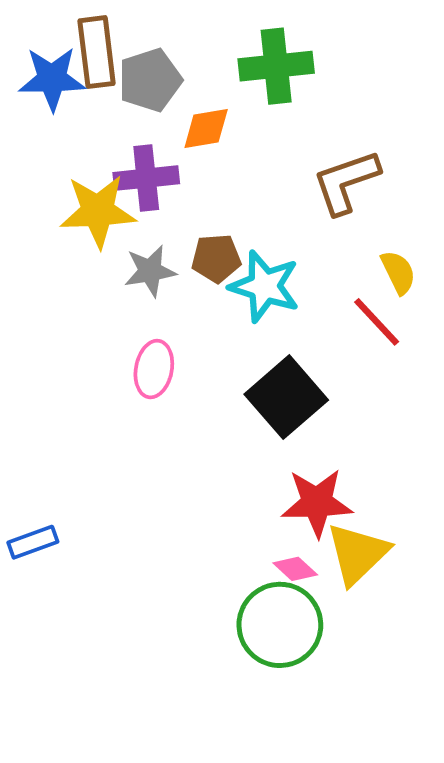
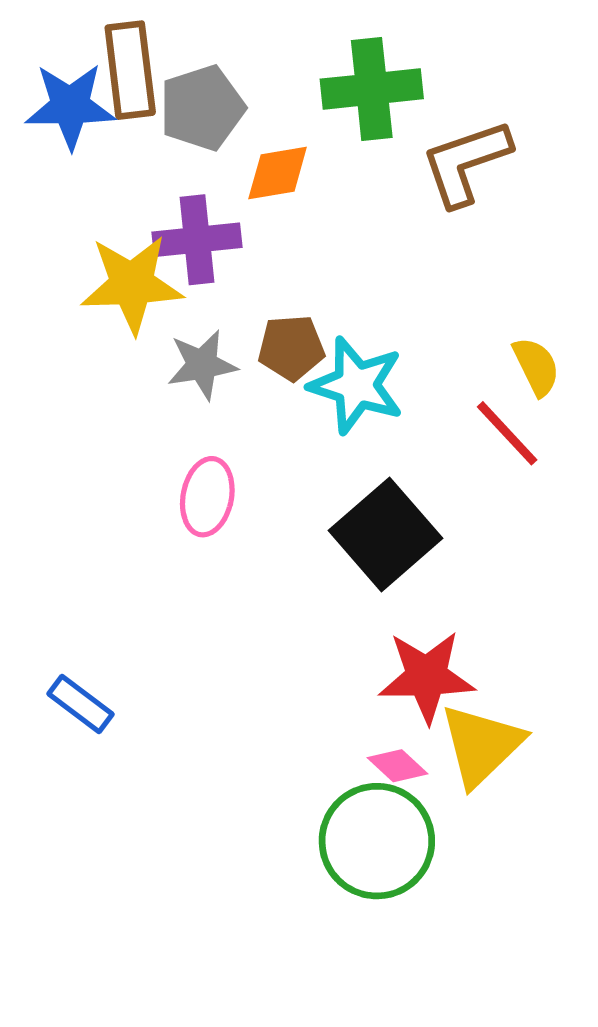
brown L-shape: (346, 182) -> (466, 163), moved
blue rectangle: (33, 542) -> (80, 704), moved, turned 57

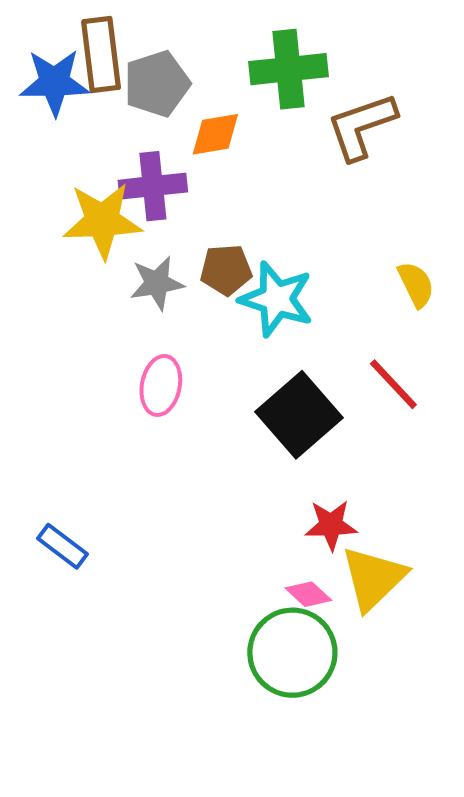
red line: (507, 433) -> (393, 384), moved
red star: (427, 677) -> (331, 525), size x0.7

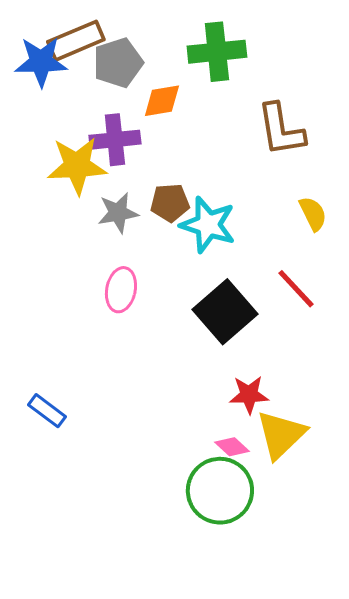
brown rectangle: (101, 55) -> (76, 41), turned 74
brown L-shape: (362, 126) -> (281, 130), moved, turned -80

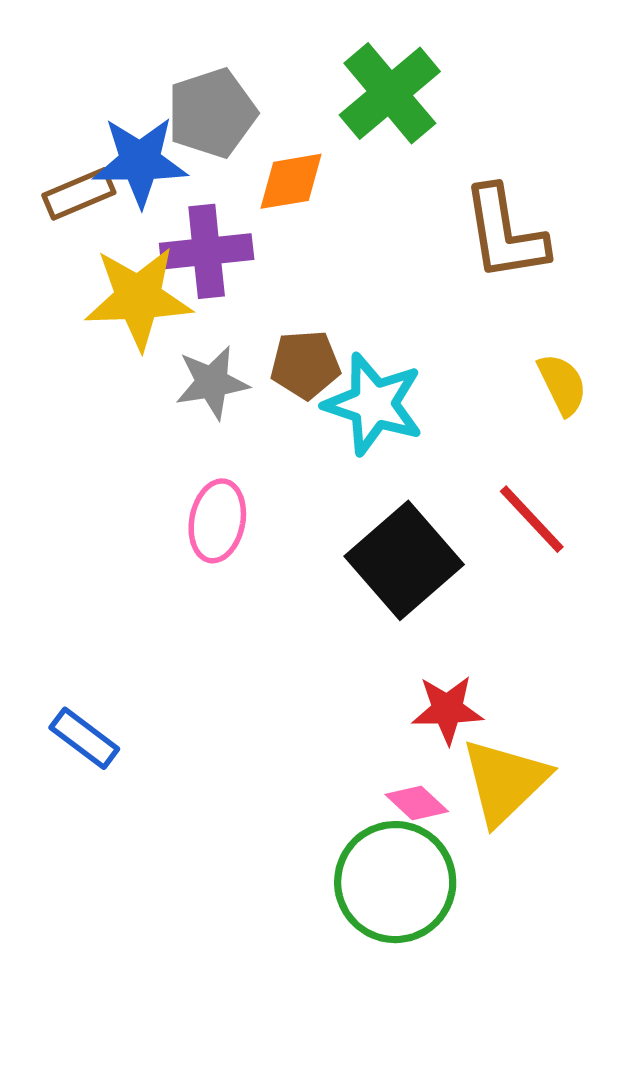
brown rectangle: (76, 41) -> (79, 194), moved, size x0.7
green cross: (217, 52) -> (390, 93), turned -34
blue star: (41, 62) -> (140, 162), moved

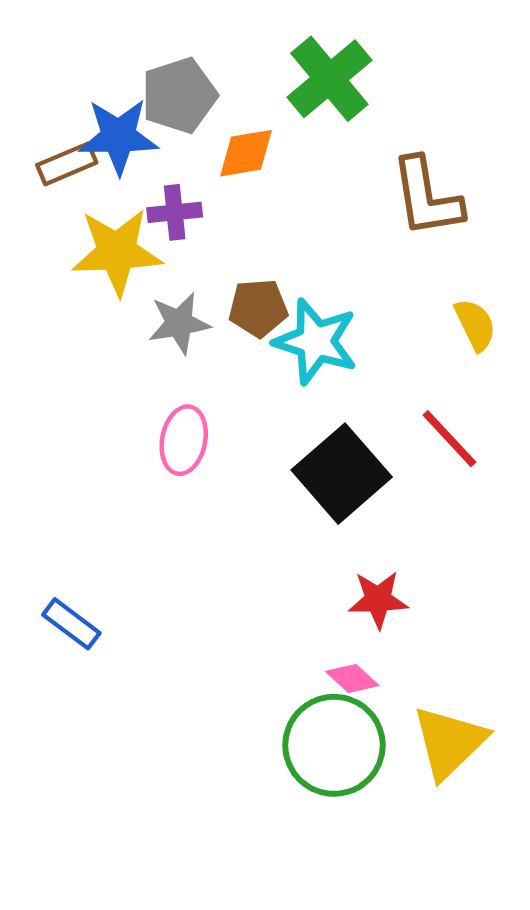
purple cross: (207, 251) -> (175, 212), size x0.7
yellow triangle: (505, 781) -> (449, 742), moved

